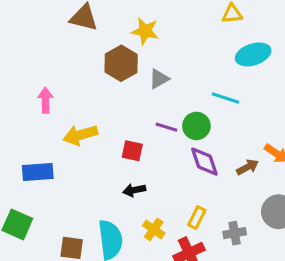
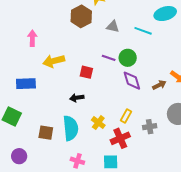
gray triangle: (159, 79) -> (113, 27), moved, turned 40
cyan line: (225, 98) -> (143, 31), moved
black arrow: (134, 190) -> (77, 98), moved

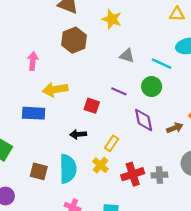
brown hexagon: (81, 16) -> (74, 40), moved
green circle: (128, 58) -> (152, 87), moved
blue rectangle: (26, 84) -> (34, 113), moved
yellow rectangle: (126, 116) -> (112, 143), moved
red cross: (120, 138) -> (133, 174), moved

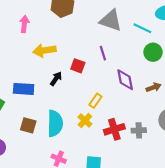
gray triangle: (127, 56) -> (111, 20), size x1.6
green circle: (152, 87) -> (153, 52), moved
purple line: (119, 91) -> (103, 53), turned 48
blue rectangle: (34, 113) -> (24, 89), moved
black arrow: (78, 134) -> (56, 79), moved, turned 128

